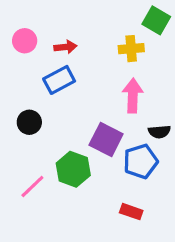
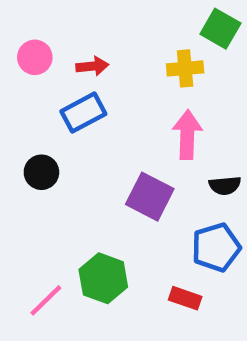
blue pentagon: (141, 161) -> (216, 247), moved
green hexagon: (73, 169) -> (103, 278), moved
pink line: (32, 186) -> (46, 300), moved

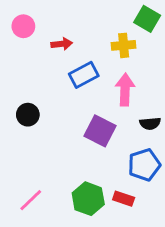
pink circle: (35, 57) -> (23, 26), moved
blue rectangle: (83, 113) -> (84, 75), moved
green hexagon: (103, 278) -> (88, 199), moved

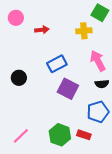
blue rectangle: (84, 75) -> (57, 64), moved
pink arrow: (125, 90) -> (98, 61), moved, turned -30

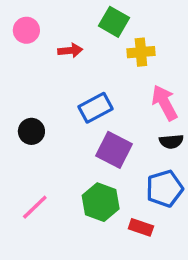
green square: (100, 13) -> (114, 22), moved
green hexagon: (60, 135) -> (101, 202), moved
pink line: (21, 136) -> (35, 207), moved

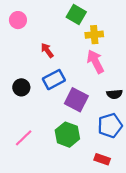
red arrow: (70, 50) -> (47, 50), moved, turned -120
pink arrow: (165, 103) -> (95, 62), moved
blue rectangle: (95, 108) -> (54, 80), moved
red rectangle: (141, 227) -> (102, 159), moved

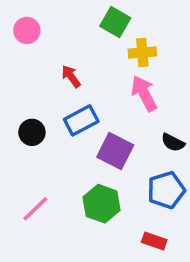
black semicircle: (114, 94) -> (173, 143), turned 32

